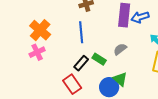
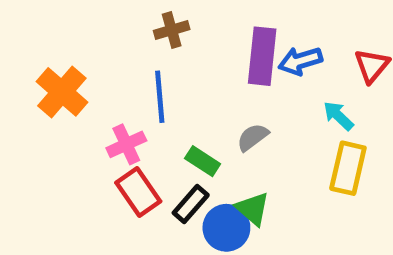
pink cross: (37, 52) -> (126, 144), moved
black rectangle: (81, 63) -> (191, 204), moved
red rectangle: (72, 84) -> (138, 192), moved

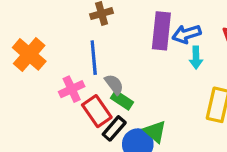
cyan arrow: (338, 116) -> (196, 58), moved, turned -135
gray semicircle: (253, 137) -> (114, 84), moved, turned 90
red rectangle: (138, 192) -> (97, 111), moved

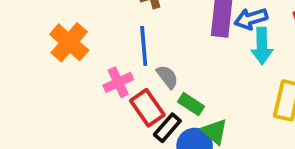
cyan arrow: (196, 58) -> (262, 46), size x1.4
green rectangle: (122, 100) -> (191, 104), moved

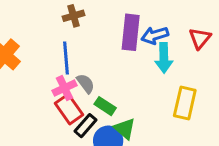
pink cross: (118, 82) -> (64, 88), moved

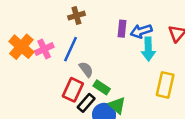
purple rectangle: (131, 32) -> (122, 29), size x0.6
blue line: (66, 58) -> (70, 49), turned 30
pink cross: (64, 88) -> (44, 49), moved
red rectangle: (69, 109) -> (73, 90), turned 60

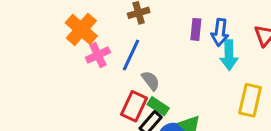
blue arrow: (141, 31) -> (220, 32), turned -66
orange cross: (21, 47) -> (81, 29), moved
green rectangle: (102, 87) -> (158, 106), moved

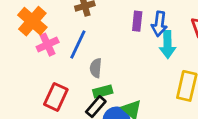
gray semicircle: (151, 81) -> (96, 68), turned -138
red rectangle: (134, 106) -> (56, 97), moved
green rectangle: (158, 106) -> (103, 91), turned -48

